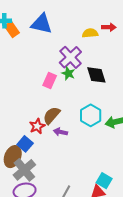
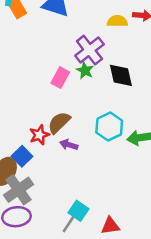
cyan square: (104, 181) -> (78, 211), moved

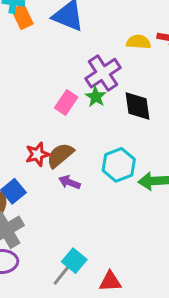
red star: (39, 135) -> (37, 154), moved

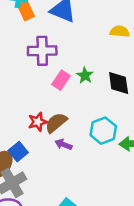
purple cross: (103, 73) -> (42, 51), moved, turned 32

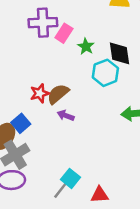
pink rectangle: (61, 80) -> (64, 33), moved
cyan hexagon: (103, 131) -> (105, 73), moved

